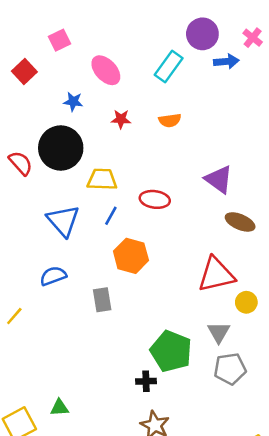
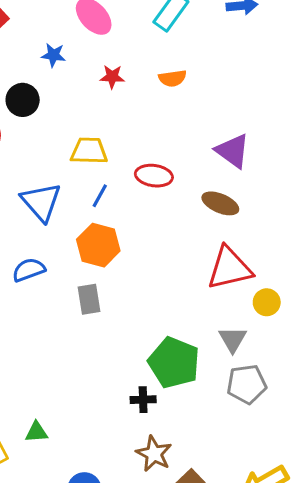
black circle: (61, 148) -> (23, 100), moved, size x0.6
brown ellipse: (240, 222) -> (220, 203), moved
orange hexagon: (131, 256) -> (98, 245), moved

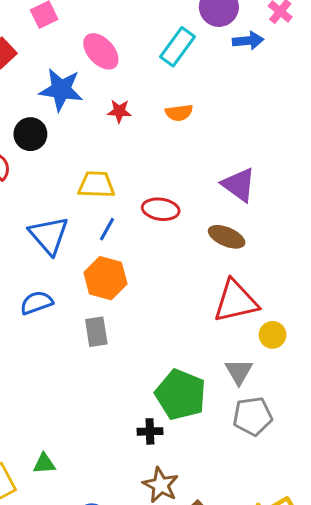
blue star: (53, 55) -> (61, 90), size x1.8

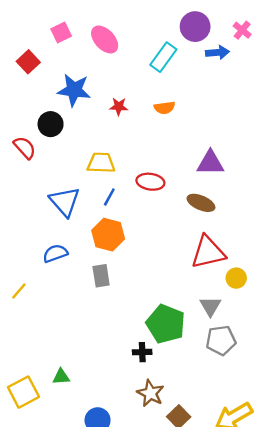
pink ellipse: (101, 51) -> (105, 39), moved
purple triangle: (239, 185) -> (210, 163), turned -36

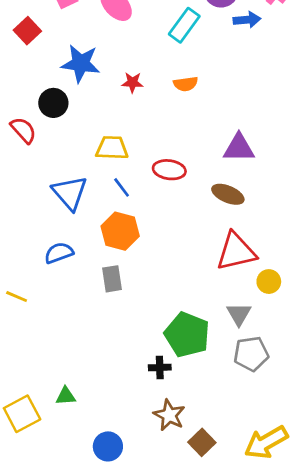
blue line: (109, 197) -> (122, 187), turned -66
yellow line: (19, 291) -> (17, 297), turned 72

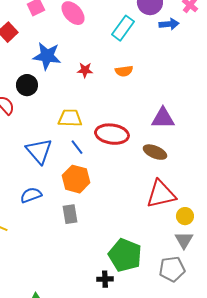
red ellipse: (169, 170) -> (112, 134), size x1.4
gray triangle: (239, 314) -> (184, 240), moved

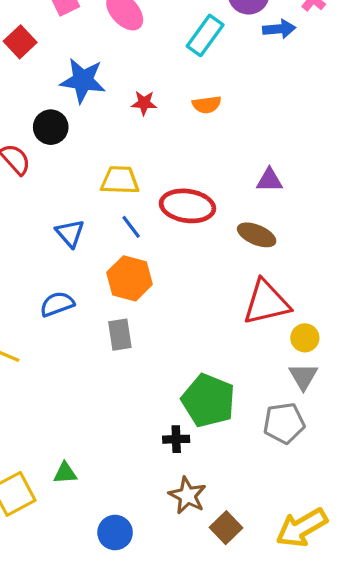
purple triangle: (163, 118) -> (269, 180), size x0.7
blue triangle: (39, 151) -> (70, 233), size x0.7

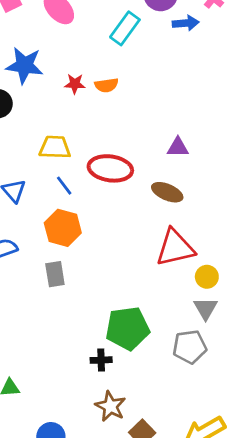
orange semicircle: (207, 105) -> (106, 85), moved
green pentagon: (208, 401) -> (128, 328), turned -30

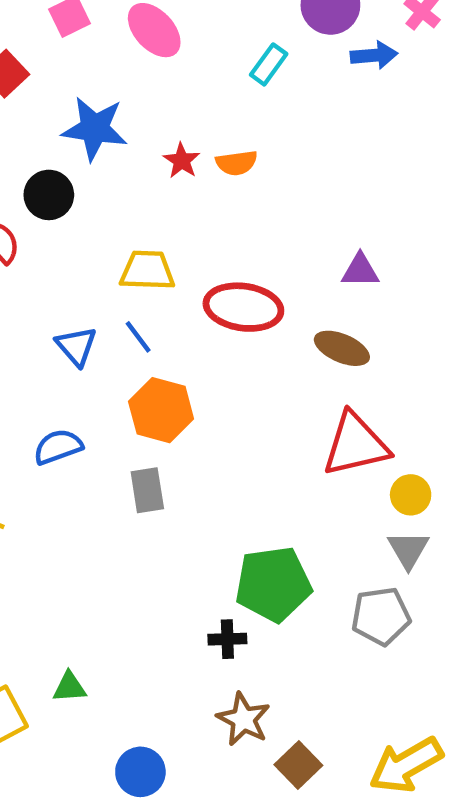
cyan rectangle: (125, 28) -> (269, 64), size x0.7
red star: (75, 84) -> (182, 161), turned 30
blue line: (64, 186) -> (138, 337), moved

